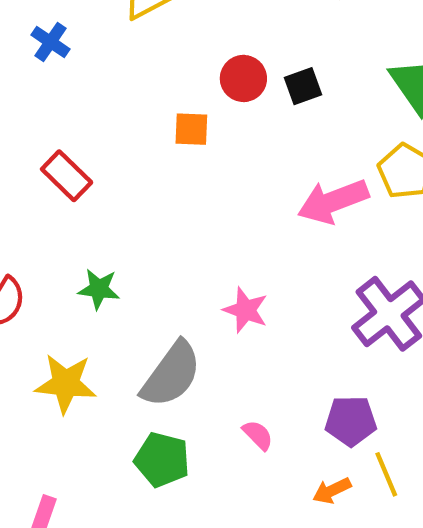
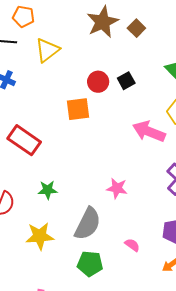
orange square: (191, 129) -> (78, 109), size x1.4
red rectangle: (67, 176) -> (24, 140), size x1.4
pink arrow: (333, 201) -> (149, 131), turned 52

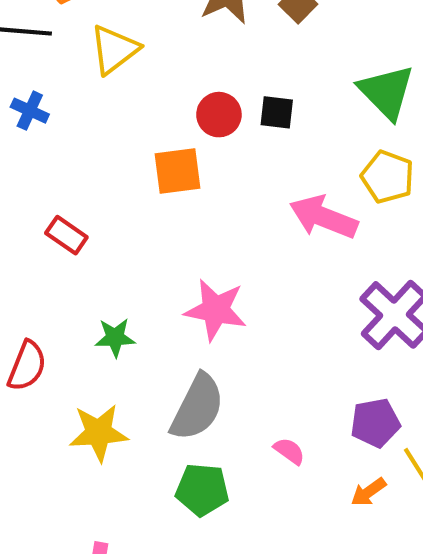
black square: (126, 81) -> (277, 112), turned 36
red rectangle: (24, 140) -> (66, 235), size x0.6
pink star: (117, 188) -> (216, 310), moved, size x1.4

